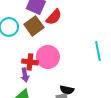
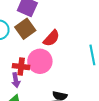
red semicircle: (54, 17) -> (51, 38), moved

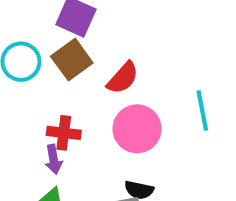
pink circle: (40, 61) -> (137, 129), moved

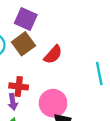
pink circle: (137, 129) -> (53, 103), moved

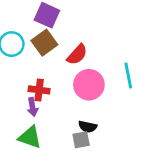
pink circle: (53, 103) -> (89, 85), moved

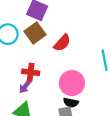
pink circle: (89, 85) -> (72, 83), moved
purple arrow: (33, 107) -> (25, 86), turned 48

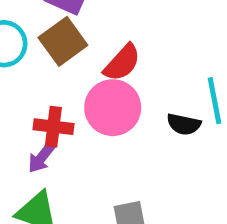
pink circle: (72, 83) -> (113, 108), moved
black semicircle: (71, 103) -> (184, 124), moved

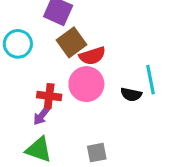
brown square: (63, 41) -> (72, 42), moved
red semicircle: (122, 63) -> (92, 56), turned 30

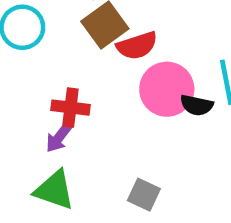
pink circle: (86, 84) -> (167, 89), moved
gray square: (97, 153) -> (144, 195), turned 36

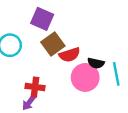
black semicircle: (197, 105) -> (96, 63), moved

